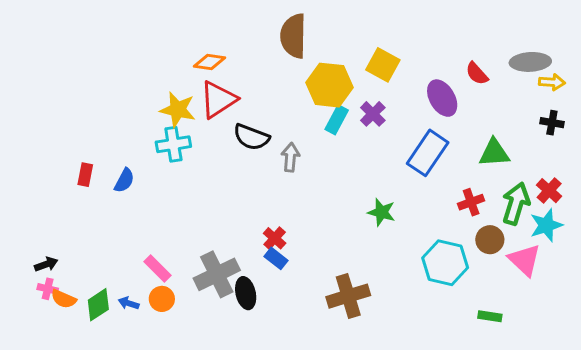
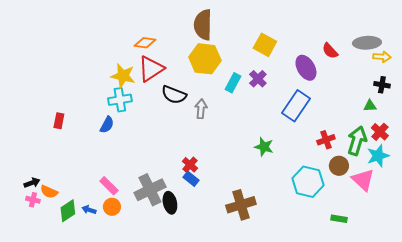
yellow hexagon: (329, 85) -> (205, 59), moved
green triangle: (494, 153) -> (370, 106), moved, size x0.6
blue semicircle: (124, 180) -> (107, 125), moved
orange semicircle: (64, 299) -> (49, 192), moved

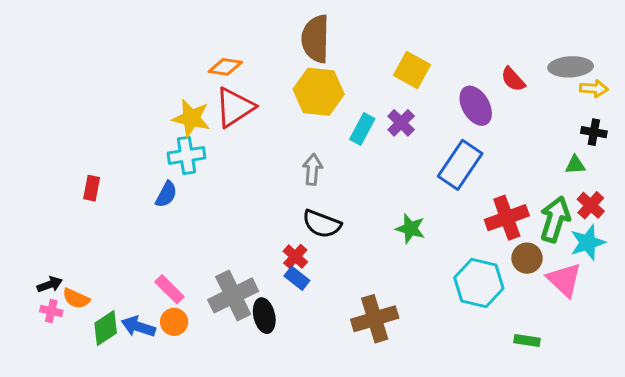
black semicircle: (174, 95) -> (322, 224), moved
red cross: (326, 140) -> (507, 218), size x1.5
blue arrow: (89, 210) -> (138, 327), size x1.5

